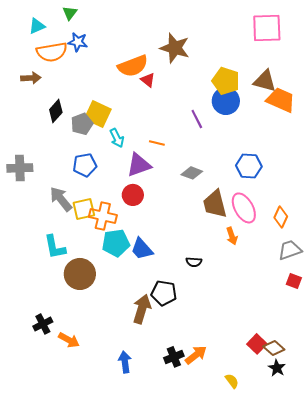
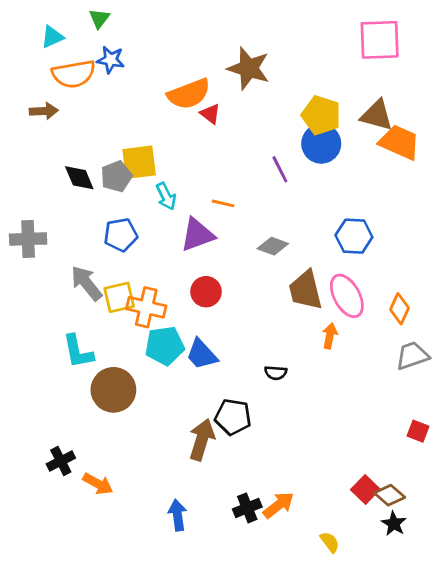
black diamond: (56, 111) -> (79, 178), moved, turned -65
yellow square: (98, 114) -> (139, 162), turned -32
red circle: (133, 195) -> (206, 292), moved
orange arrow: (232, 236) -> (330, 336), turned -150
red square: (294, 281) -> (418, 431), moved

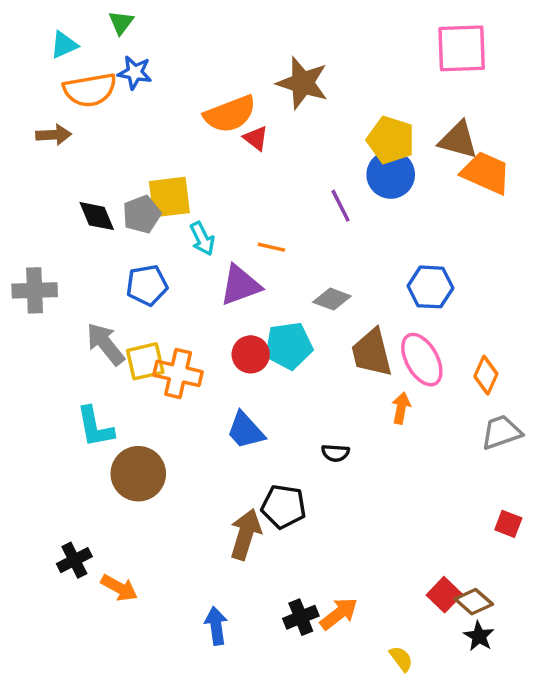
cyan pentagon: (165, 346) -> (289, 346), moved

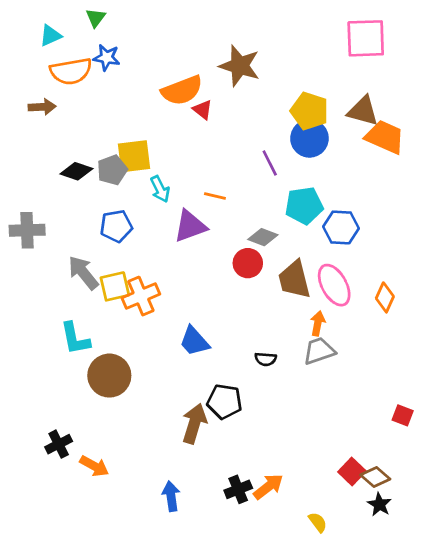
black diamond: (97, 216) -> (76, 171), turned -48
cyan pentagon: (289, 346) -> (304, 206), moved
red circle: (251, 354) -> (248, 263), moved
orange cross: (178, 373) -> (141, 296), turned -36
gray trapezoid: (501, 432) -> (319, 351), moved

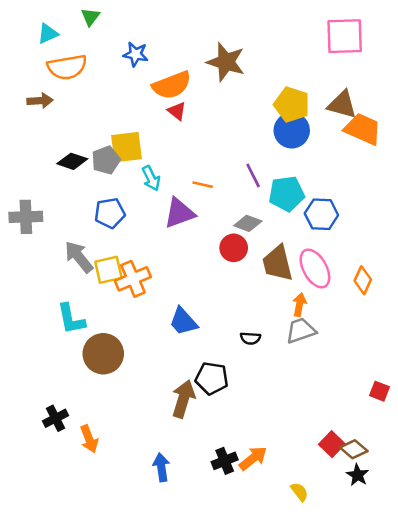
blue star: (107, 57) -> (136, 54), moved
red triangle: (203, 110) -> (177, 111), moved
purple line: (270, 163) -> (253, 176), moved
orange arrow: (94, 466) -> (89, 439), turned 40

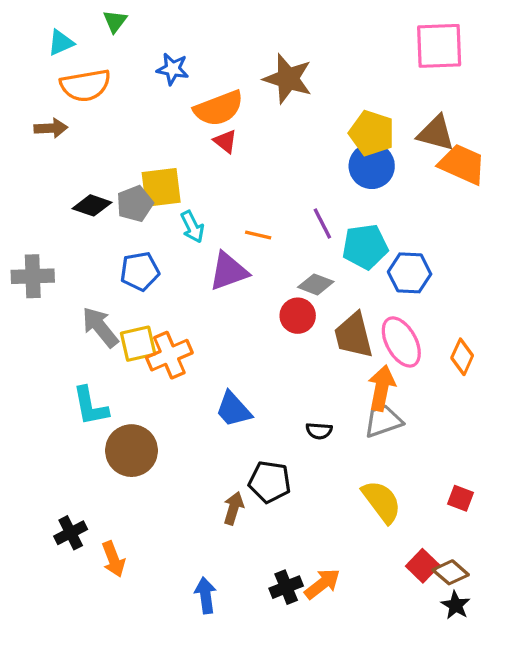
orange arrow: (299, 305) -> (382, 388), size x1.5
red square: (380, 391) -> (461, 498), moved
brown arrow: (183, 399) -> (233, 508), size x0.7
yellow semicircle: (299, 492) -> (382, 502), moved, size x1.8

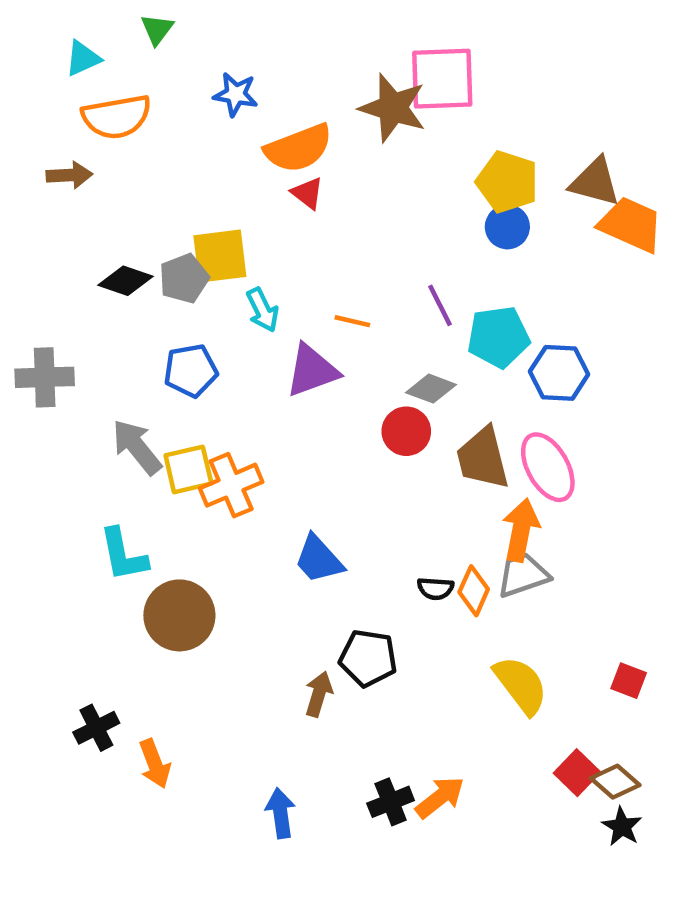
pink square: (439, 46) -> (442, 79), moved
blue circle: (372, 166) -> (507, 227), size x0.7
orange diamond: (462, 357) -> (474, 591), moved

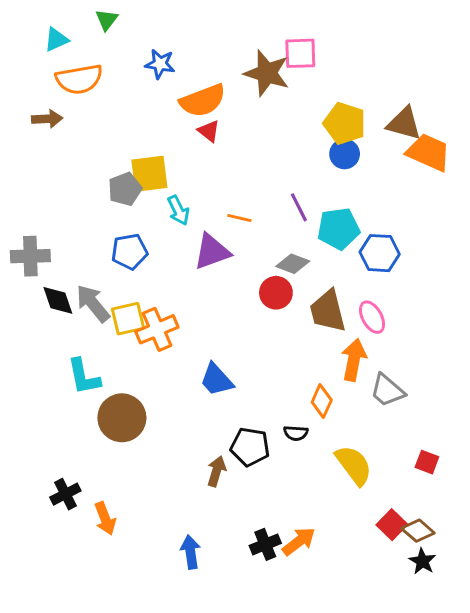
pink square: (442, 79) -> (300, 53), size x0.7
black diamond: (126, 281) -> (58, 300), moved, turned 52
pink ellipse: (548, 467) -> (372, 317), size x0.7
gray trapezoid: (523, 575) -> (387, 390), moved, turned -120
black semicircle: (435, 588) -> (296, 433), moved

